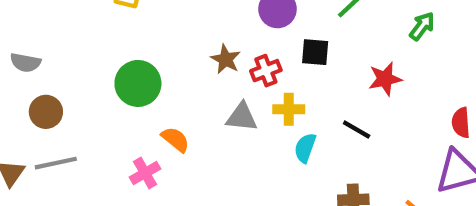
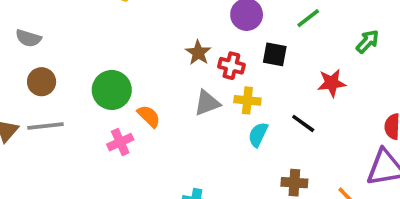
red cross: (266, 71) -> (231, 66), turned 30
green circle: (138, 83) -> (112, 90), moved
gray triangle: (242, 117) -> (207, 103), turned -32

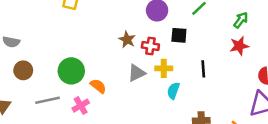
red star: (332, 83) -> (239, 46), moved
black line: (303, 123) -> (203, 69), moved, turned 56
gray line: (45, 126) -> (47, 100), moved

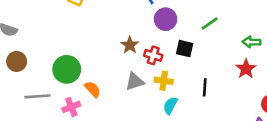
green arrow: (241, 20) -> (251, 42), turned -133
red star: (239, 46) -> (246, 69), turned -30

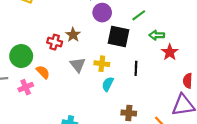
green arrow: (251, 42) -> (157, 35), moved
black square: (185, 49) -> (118, 37), size x1.5
red cross: (153, 55) -> (55, 42), moved
gray triangle: (135, 81) -> (78, 65), turned -49

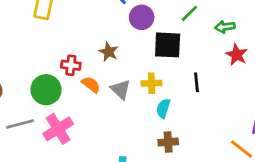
green arrow: (157, 35) -> (225, 27), moved
red cross: (55, 42) -> (71, 65), moved
orange semicircle: (43, 72) -> (91, 85), moved
pink cross: (26, 87) -> (58, 129), size x1.5
brown cross: (129, 113) -> (168, 142), moved

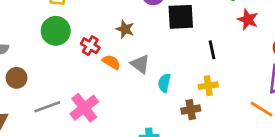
red cross: (71, 65) -> (90, 46), turned 30
yellow cross: (151, 83) -> (208, 86), moved
green circle: (46, 90) -> (56, 31), moved
cyan semicircle: (163, 108) -> (164, 83), moved

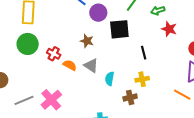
brown star: (125, 29) -> (87, 41), moved

